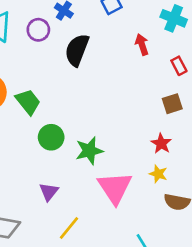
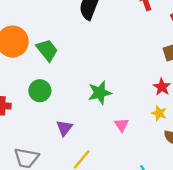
green circle: (51, 137) -> (40, 91), moved
pink triangle: (115, 188) -> (121, 125), size x0.5

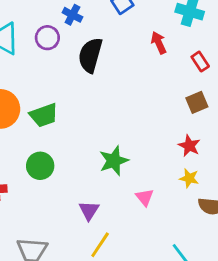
green trapezoid: (47, 50) -> (44, 115), turned 115
purple triangle: (64, 128) -> (89, 210), moved

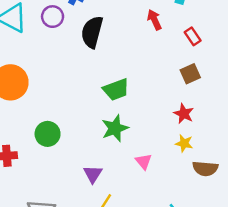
green trapezoid: (44, 115) -> (116, 90), moved

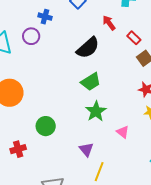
black semicircle: (92, 32) -> (88, 48), moved, turned -135
red rectangle: (193, 36) -> (134, 38), moved

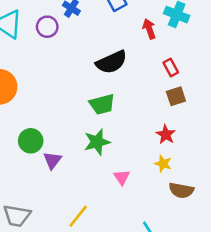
red arrow: (109, 23) -> (149, 29), moved
purple triangle: (86, 150) -> (52, 160), moved

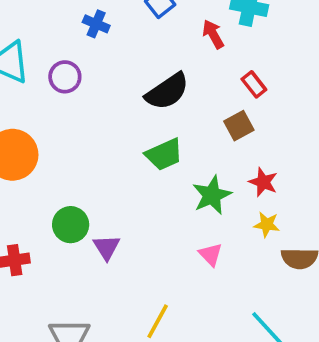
purple circle: (47, 27) -> (65, 77), moved
brown square: (176, 96) -> (239, 126), moved
green star: (97, 142) -> (212, 195), moved

